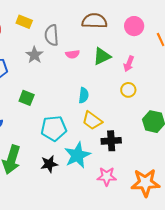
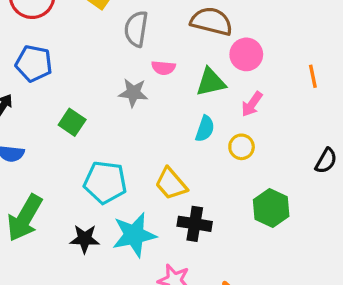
pink circle: (134, 26) -> (246, 54), moved
gray star: (34, 55) -> (133, 93), moved, turned 30
cyan semicircle: (84, 95) -> (205, 129), moved

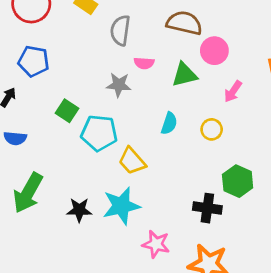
pink arrow: (252, 104) -> (233, 91), moved
cyan semicircle: (205, 129) -> (169, 123), moved
cyan pentagon: (105, 182) -> (99, 133), moved
yellow trapezoid: (171, 184) -> (132, 161), moved
black cross: (195, 224) -> (207, 208), moved

